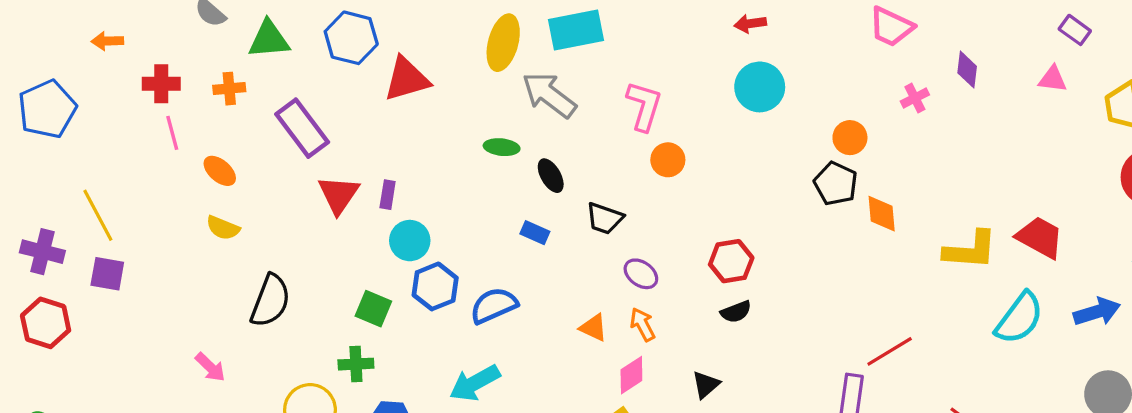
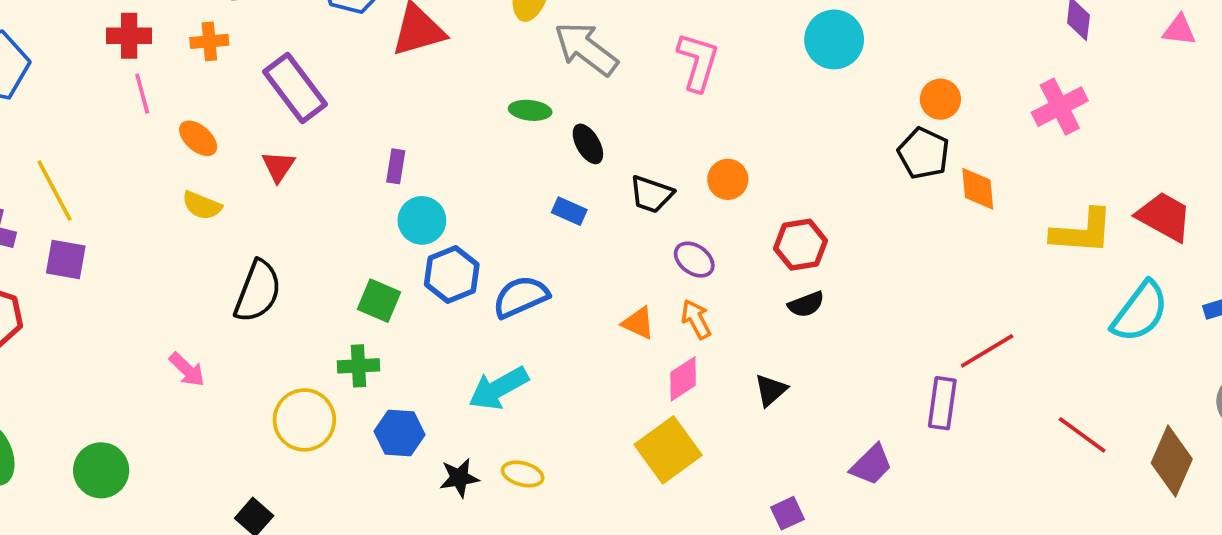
pink cross: (915, 98) -> (1060, 107), moved, size x1.6
orange circle: (668, 160) -> (728, 179), moved
red triangle: (339, 195) -> (278, 166), moved, size x0.7

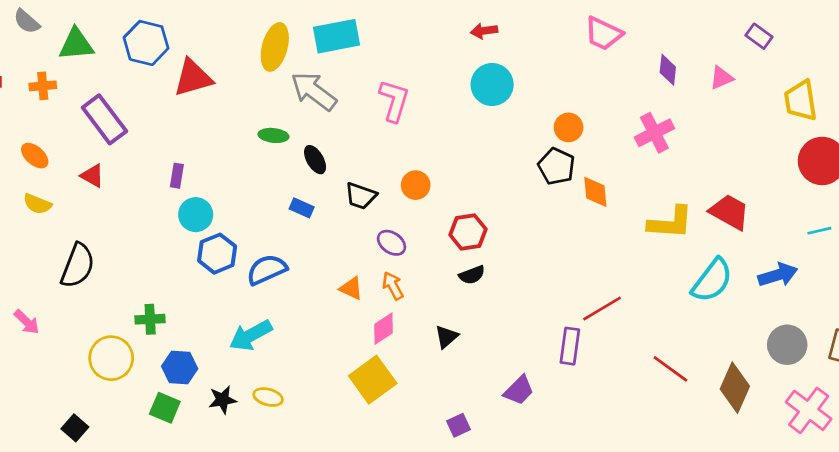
pink triangle: (1179, 30) -> (721, 78), moved, turned -30
red triangle: (278, 166) -> (92, 176), turned -35
green square: (379, 301) -> (165, 408), moved

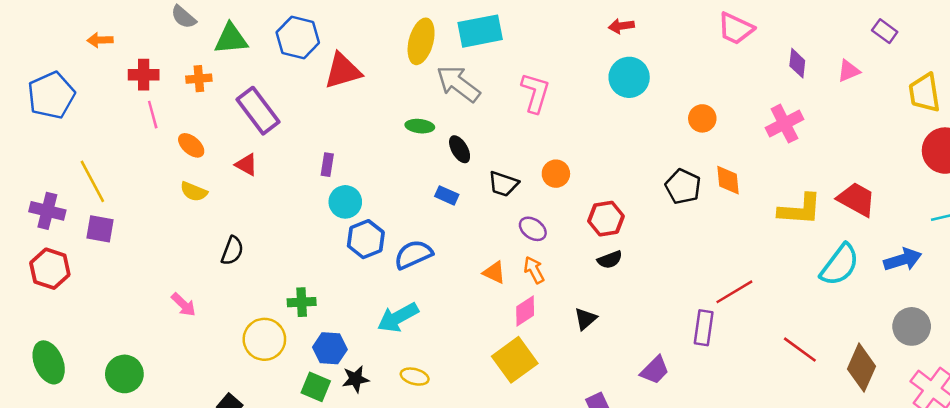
black pentagon: (556, 166) -> (683, 186), moved
black semicircle: (78, 266) -> (232, 251), size x0.7
black star: (222, 400) -> (356, 379), moved

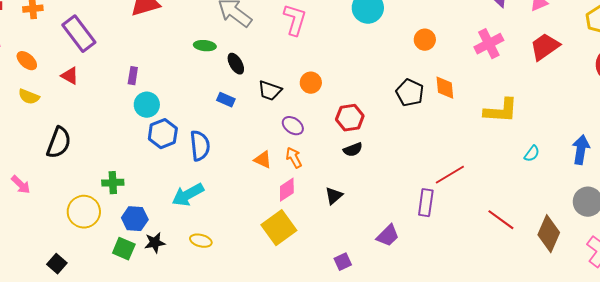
red trapezoid: (856, 199) -> (545, 47), moved, turned -64
black semicircle: (232, 251) -> (59, 143), size x1.4
blue semicircle: (413, 255) -> (200, 146), turned 108
blue arrow: (903, 260) -> (581, 150), turned -64
cyan semicircle: (840, 265) -> (532, 154), size x0.5

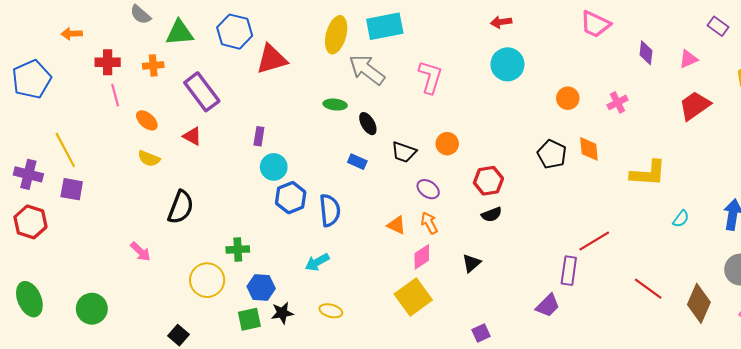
pink cross: (489, 44) -> (617, 102), moved, size x0.7
cyan arrow: (188, 195) -> (317, 262), size x0.7
purple trapezoid: (388, 236) -> (548, 306), moved
green square: (124, 249) -> (249, 319), turned -35

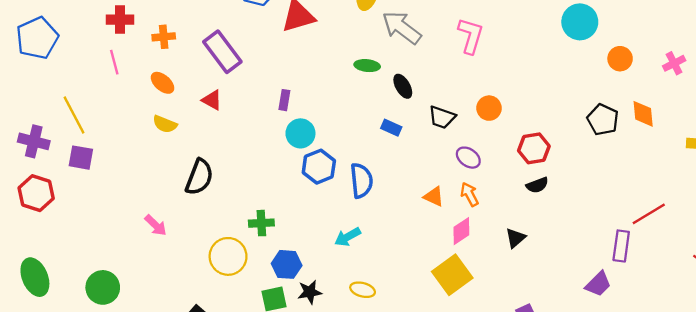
cyan circle: (507, 64) -> (580, 22), moved
orange cross: (153, 65) -> (164, 37), moved
pink line: (115, 95) -> (114, 62), moved

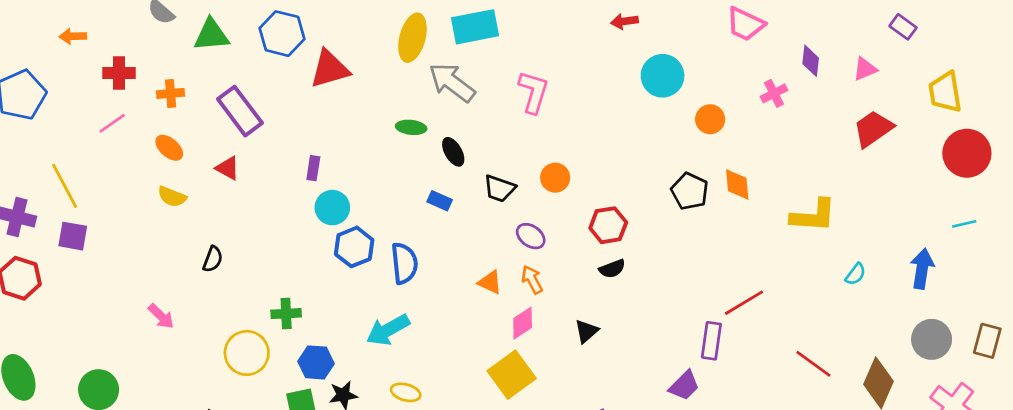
pink line: (114, 62) -> (112, 123), turned 70
pink cross: (674, 63) -> (774, 93), moved
black semicircle: (199, 177) -> (213, 259), size x0.6
cyan arrow: (348, 237) -> (388, 330), size x1.4

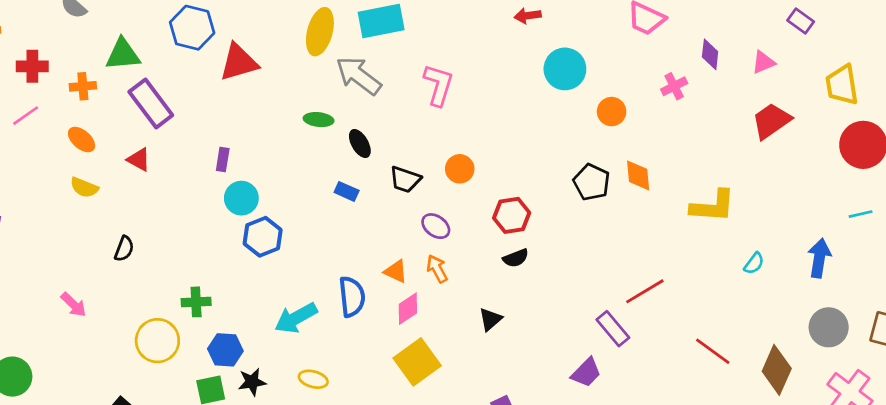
green triangle: (211, 35) -> (123, 54), moved
blue semicircle: (404, 263) -> (352, 297), moved
pink diamond: (523, 323) -> (408, 309), moved
purple rectangle: (711, 341) -> (613, 329), turned -48

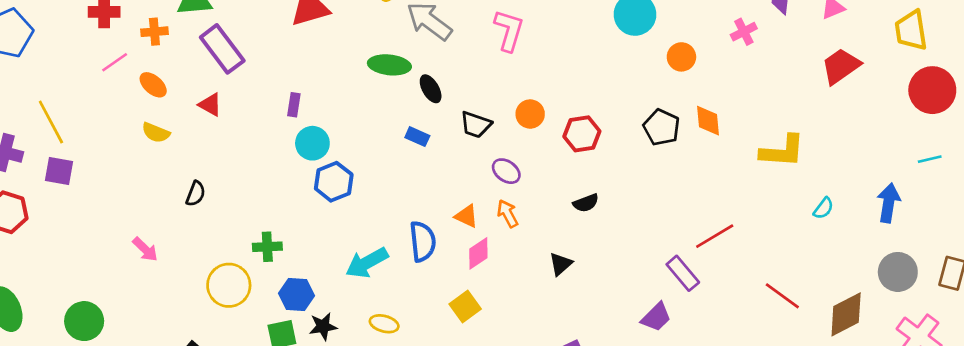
pink line: (26, 116) -> (115, 62), moved
green ellipse: (319, 120) -> (389, 65), size x1.4
red hexagon: (512, 215) -> (582, 134), moved
yellow square: (417, 362) -> (465, 306), moved, size x0.7
brown diamond: (777, 370) -> (846, 314), turned 39

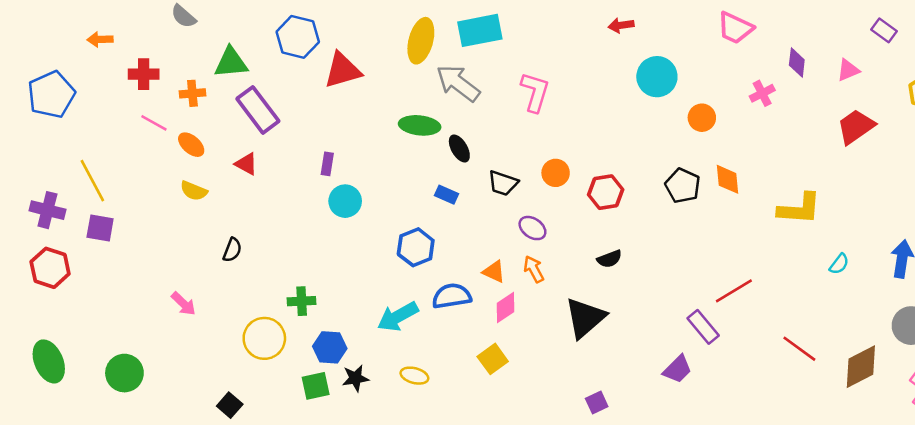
pink line: (115, 62) -> (154, 123), turned 64
blue hexagon: (334, 182) -> (416, 247), moved
blue semicircle: (423, 241) -> (452, 296), turned -93
black triangle: (561, 264) -> (585, 318), size x1.8

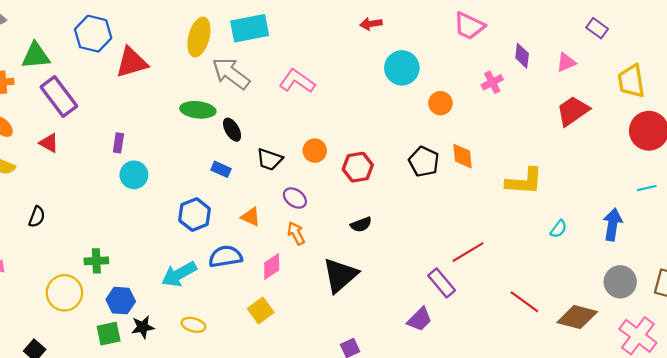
pink L-shape: (535, 92) -> (297, 81), turned -72
orange triangle: (494, 272) -> (251, 217), moved
brown diamond: (861, 367) -> (577, 317), turned 42

